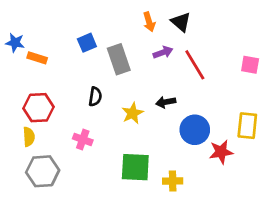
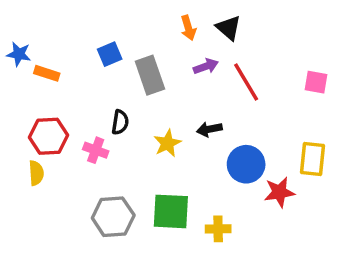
pink cross: (83, 139) -> (96, 150), moved
gray hexagon: (43, 171) -> (113, 217), moved

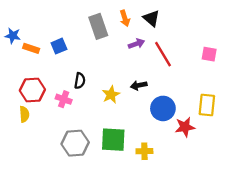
blue square: (110, 54) -> (59, 46), moved
gray rectangle: (150, 75) -> (98, 26), moved

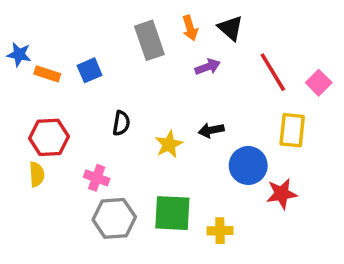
red line: (163, 54) -> (273, 72), moved
pink square: (209, 54) -> (319, 83), turned 35
pink cross: (64, 99) -> (97, 178), moved
yellow rectangle: (207, 105) -> (292, 130), moved

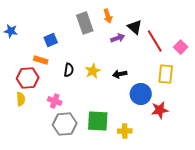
black triangle: (231, 28) -> (135, 27), moved
orange rectangle: (47, 74) -> (41, 60), moved
yellow star: (169, 144) -> (93, 71), moved

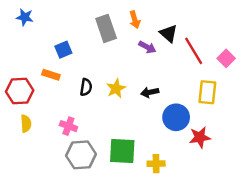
blue star: (11, 31) -> (25, 17), moved
purple arrow: (118, 38) -> (147, 47), turned 48
red hexagon: (28, 78) -> (20, 91), moved

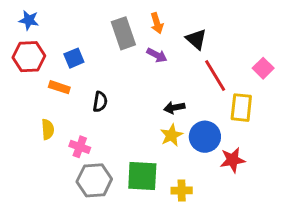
purple arrow: (147, 47) -> (157, 55), moved
red line: (194, 51) -> (215, 76), moved
yellow star: (116, 88) -> (171, 135), moved
red hexagon: (20, 91) -> (29, 57), moved
yellow semicircle: (26, 124) -> (48, 129), moved

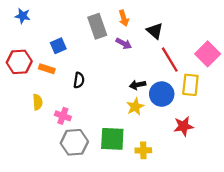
red hexagon: (29, 57) -> (19, 62), moved
pink square: (263, 68) -> (208, 54), size x1.5
blue circle: (205, 137) -> (162, 94), moved

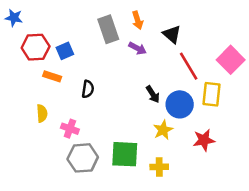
blue star: (23, 16) -> (14, 18), moved
red hexagon: (19, 62) -> (36, 47), moved
black arrow: (138, 85) -> (153, 94), turned -112
yellow star: (135, 107) -> (163, 130), moved

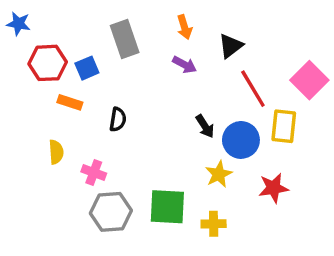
gray rectangle: (108, 29) -> (125, 39), moved
black triangle: (172, 34) -> (231, 46), turned 42

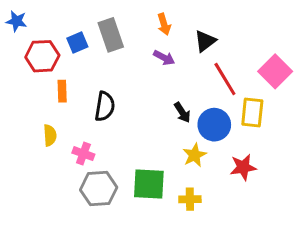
blue square: (87, 68) -> (77, 42), moved
orange rectangle: (70, 102) -> (62, 91), turned 70
black semicircle: (118, 119) -> (105, 106), size x1.4

